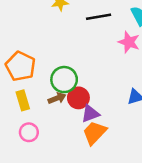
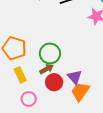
red circle: (78, 98) -> (54, 82), moved
purple triangle: (90, 114) -> (75, 77), turned -42

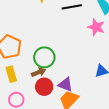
purple triangle: (75, 77) -> (65, 85), turned -35

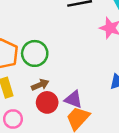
green circle: (44, 57) -> (35, 53), moved

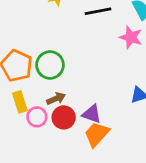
pink circle: (13, 119) -> (37, 117), moved

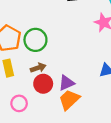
purple triangle: (92, 114) -> (66, 83), turned -49
pink circle: (37, 117) -> (19, 103), moved

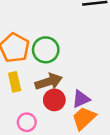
brown arrow: (38, 68) -> (49, 82), size x1.5

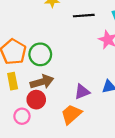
purple triangle: (81, 99) -> (82, 92), moved
red circle: (54, 100) -> (36, 100), moved

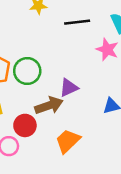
brown arrow: (42, 82) -> (49, 105), moved
purple triangle: (82, 92) -> (69, 88), moved

